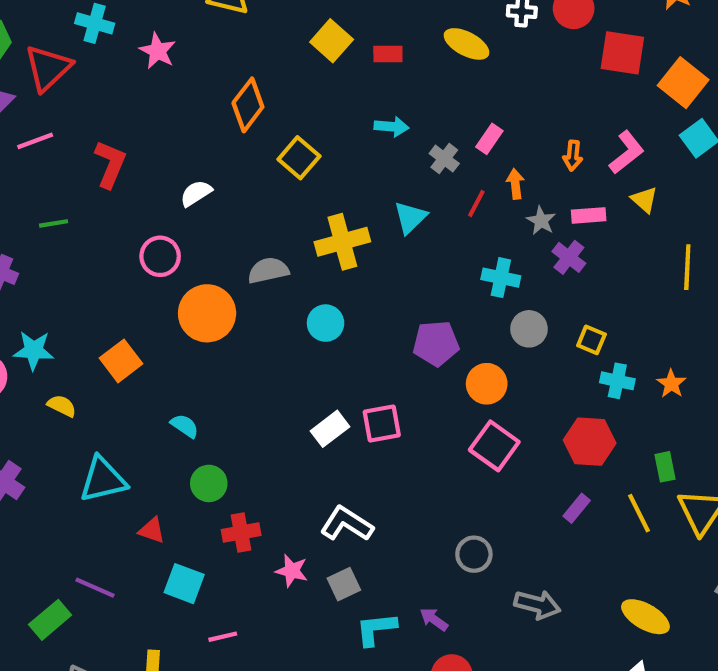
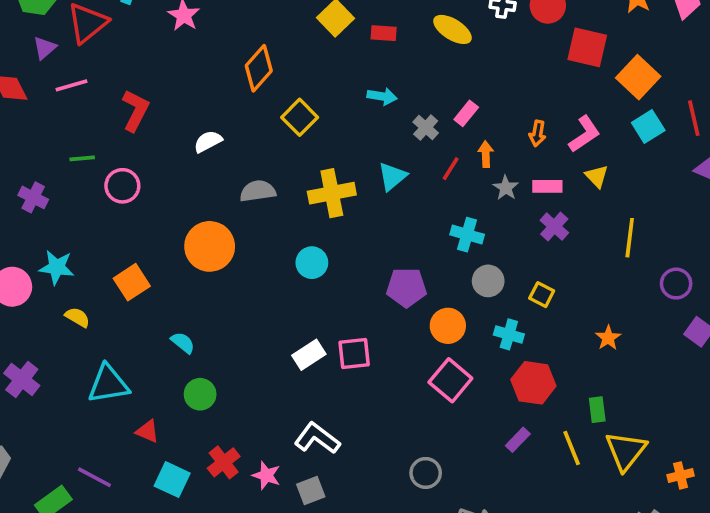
pink circle: (160, 256) -> (122, 186), moved
purple cross: (569, 257) -> (554, 227), moved
gray semicircle: (268, 270) -> (258, 191), moved
cyan cross: (617, 381) -> (509, 334), moved
red cross: (241, 532) -> (224, 462), moved, turned -32

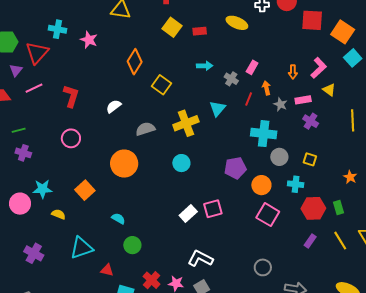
green line: (82, 158) -> (19, 130), moved
cyan cross: (467, 235) -> (264, 134), size x1.4
green rectangle: (597, 410) -> (338, 208), moved

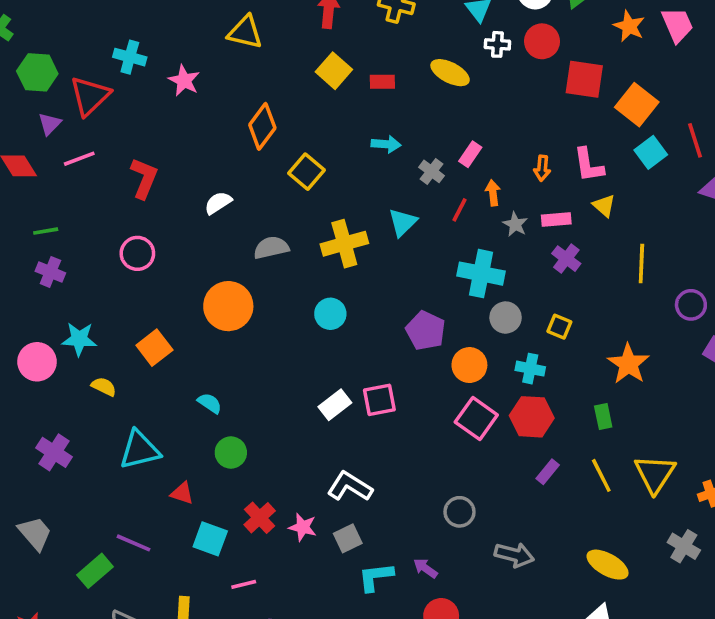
pink L-shape: (319, 68) -> (589, 165), turned 120
purple pentagon: (235, 168) -> (426, 331), turned 30
orange star: (350, 177) -> (628, 364), size x1.6
red hexagon: (313, 208) -> (532, 417), moved

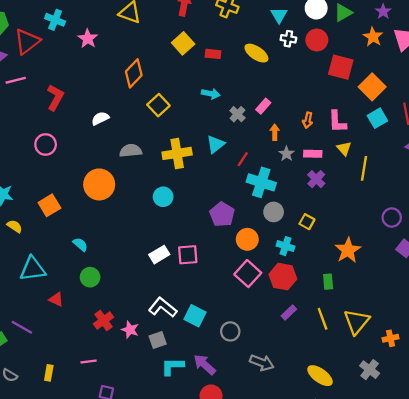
red line: (459, 210) -> (243, 159), moved
yellow line: (641, 263) -> (364, 168), moved
cyan square: (210, 539) -> (195, 316), moved
purple arrow: (425, 568) -> (205, 365), size x1.5

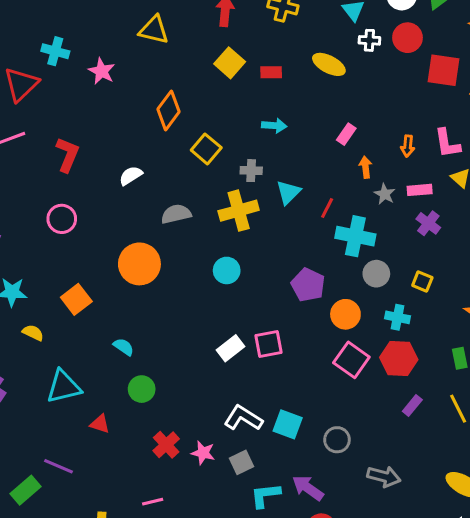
gray cross: (237, 114) -> (251, 171), moved, turned -35

